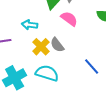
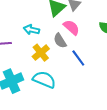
gray semicircle: (57, 45) -> (60, 41), moved
blue line: (92, 67) -> (78, 58), moved

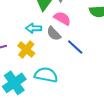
cyan arrow: (31, 30) -> (34, 28), moved
yellow cross: (41, 53) -> (26, 50), moved

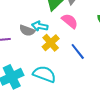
gray semicircle: (54, 34) -> (27, 30), moved, turned -35
yellow cross: (26, 50) -> (51, 43), moved

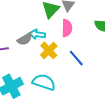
pink semicircle: (70, 21) -> (67, 28), turned 54
gray semicircle: (27, 30) -> (25, 39), turned -49

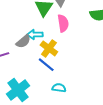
blue line: (76, 58) -> (46, 65), moved
cyan semicircle: (44, 82) -> (59, 88), moved, size x0.6

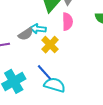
blue line: (46, 65) -> (44, 72), moved
cyan semicircle: (59, 88) -> (55, 85), size x1.5

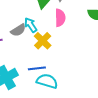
cyan arrow: (38, 29) -> (31, 25), turned 49
blue line: (44, 72) -> (37, 68), turned -54

